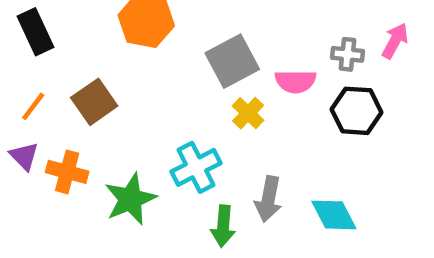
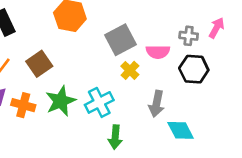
green star: (130, 199) -> (61, 101), moved
gray arrow: (268, 199) -> (157, 104), moved

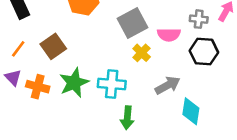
cyan cross: (99, 102) -> (112, 84), turned 32
gray arrow: (157, 104) -> (168, 85), turned -130
cyan diamond: (181, 130) -> (191, 111), turned 36

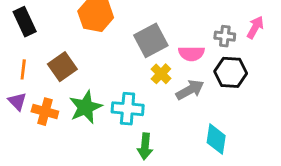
orange line: (18, 49) -> (23, 69), turned -30
gray arrow: (168, 85) -> (190, 90), moved

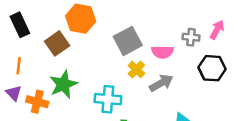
brown square: (62, 67) -> (57, 43), moved
black hexagon: (231, 72) -> (212, 68), moved
green star: (86, 107) -> (63, 84), moved

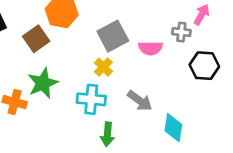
pink arrow: (217, 30) -> (202, 15), moved
yellow cross: (136, 69) -> (103, 67), moved
gray arrow: (161, 83) -> (140, 101), moved, turned 65

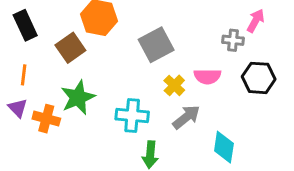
pink semicircle: (150, 48) -> (207, 76), moved
yellow cross: (103, 67) -> (174, 85), moved
gray arrow: (140, 101) -> (186, 117), turned -75

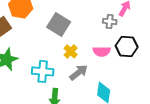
gray square: (156, 45) -> (59, 24), turned -30
pink semicircle: (207, 76) -> (102, 51), moved

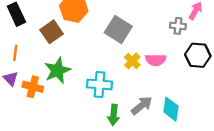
pink semicircle: (102, 51) -> (156, 60), moved
gray arrow: (79, 72) -> (142, 106), moved

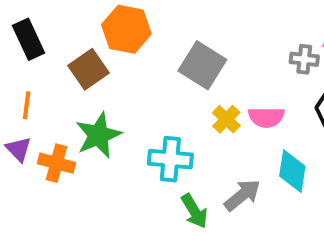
cyan diamond: (171, 109) -> (292, 171), moved
green arrow: (114, 115) -> (194, 211), turned -36

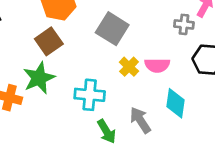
brown square: (89, 69) -> (49, 41), moved
gray arrow: (242, 195) -> (140, 120), turned -84

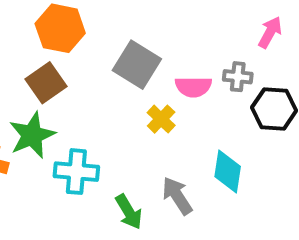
gray cross: (184, 24) -> (238, 77), moved
pink semicircle: (157, 65) -> (193, 87), moved
cyan cross: (90, 95) -> (76, 172), moved

